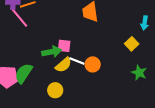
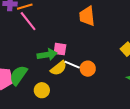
pink line: (20, 18) -> (28, 21), moved
yellow circle: (55, 90) -> (42, 90), moved

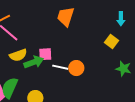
orange trapezoid: (87, 16) -> (66, 17), turned 35
yellow semicircle: (59, 68) -> (18, 55), moved, turned 30

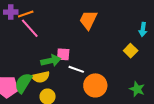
yellow semicircle: (18, 55) -> (41, 77), moved
orange circle: (76, 68) -> (95, 85), moved, size x1.5
green star: (123, 69) -> (137, 89), moved

